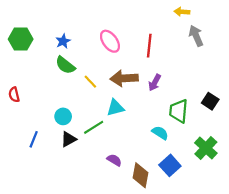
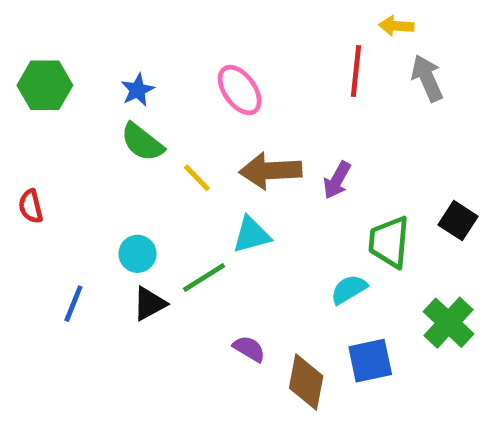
red line: (149, 46) -> (356, 71), moved
cyan semicircle: (160, 133) -> (349, 289), turned -63
blue square: (170, 165) -> (370, 361), turned 30

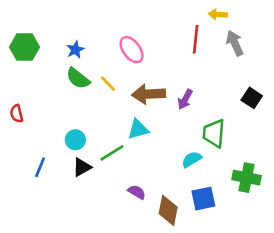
yellow line: (197, 178) -> (108, 84), moved
black square: (458, 221) -> (252, 98), moved
green cross: (449, 323) -> (247, 178), turned -32

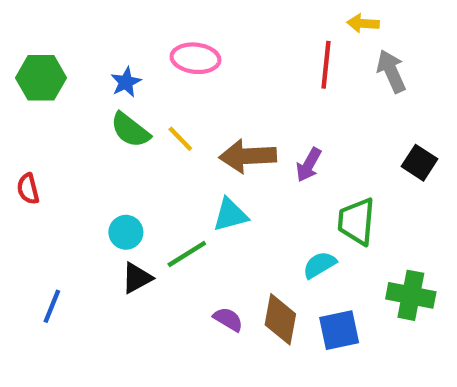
pink ellipse: (132, 50) -> (195, 58), moved, turned -48
blue line: (40, 167) -> (52, 306), moved
brown diamond: (168, 210) -> (280, 319), moved

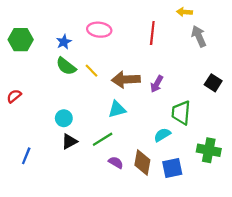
red line: (326, 65) -> (152, 33), moved
red semicircle: (28, 189) -> (14, 96), turned 64
green line: (187, 254) -> (103, 139), moved

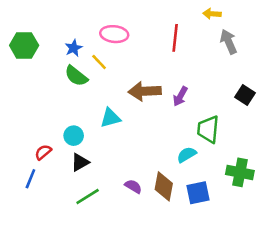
yellow line: (91, 71) -> (99, 62), moved
red semicircle: (14, 96) -> (43, 152), moved
cyan triangle: (117, 109) -> (110, 118), moved
green line: (103, 139) -> (88, 197), moved

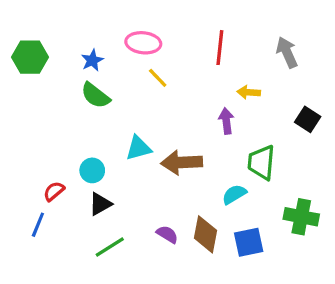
yellow arrow: (212, 14) -> (249, 92), moved
yellow line: (99, 62) -> (158, 78), moved
brown arrow: (145, 91) -> (182, 162), moved
purple arrow: (180, 96) -> (226, 121), turned 144

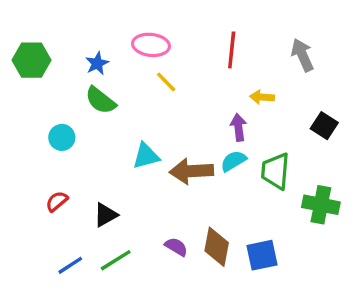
cyan circle: (92, 170) -> (62, 137), moved
cyan semicircle: (234, 194) -> (233, 161), moved
green cross: (301, 217) -> (321, 205), moved
blue line: (38, 225) -> (70, 265), moved, turned 35

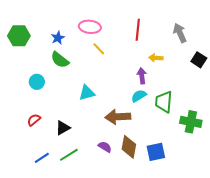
black square: (324, 126) -> (199, 60), moved
brown arrow: (191, 171) -> (118, 117), moved

